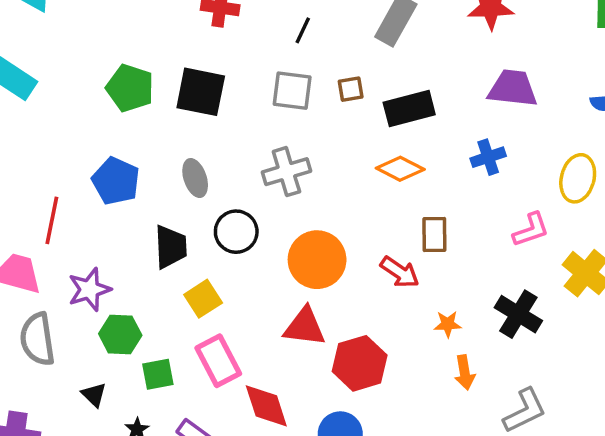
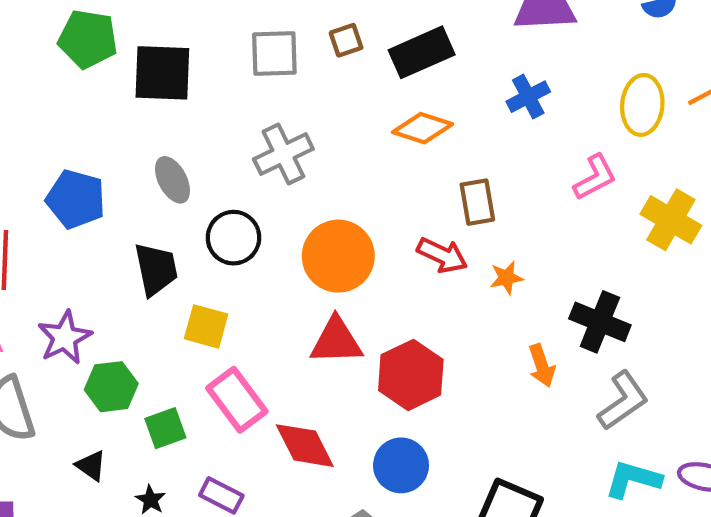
green pentagon: (130, 88) -> (88, 39), moved
yellow square: (203, 299) -> (206, 326), turned -33
black cross: (518, 314) -> (600, 322), moved
orange star: (448, 324) -> (506, 278), moved

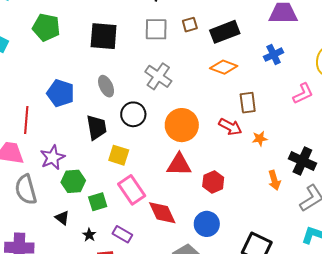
green pentagon: (88, 39) -> (46, 27), moved
gray cross: (283, 154) -> (158, 76), turned -32
red hexagon: (411, 375) -> (213, 182), size x0.7

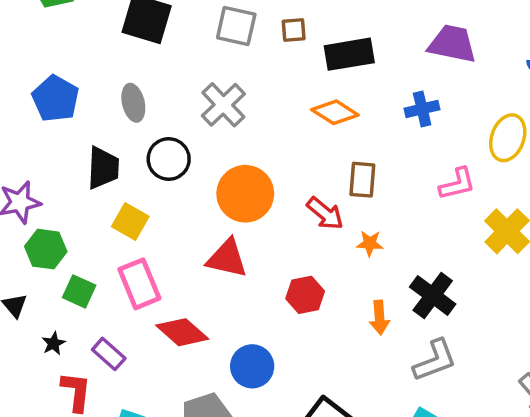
red hexagon: (213, 182) -> (305, 295), moved
green square: (98, 202) -> (79, 291), turned 30
red diamond: (162, 213) -> (182, 332), turned -36

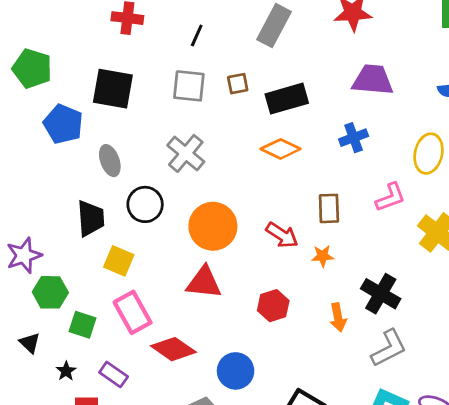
blue pentagon: (55, 99) -> (63, 124), moved
brown rectangle: (362, 180) -> (329, 208), moved

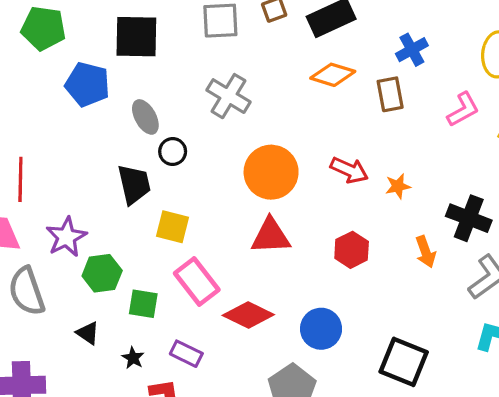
black circle: (145, 204) -> (173, 152), moved, size x0.7
brown rectangle: (329, 208) -> (390, 94), moved

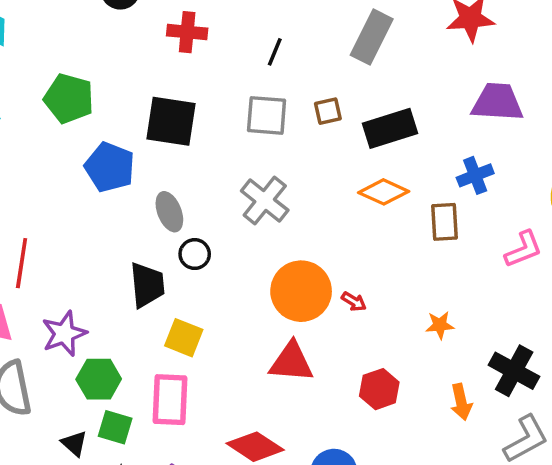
red arrow: (349, 170) -> (354, 302), moved, size x0.6
pink rectangle: (197, 281) -> (170, 400), moved, turned 33
green square: (143, 304) -> (115, 427), moved

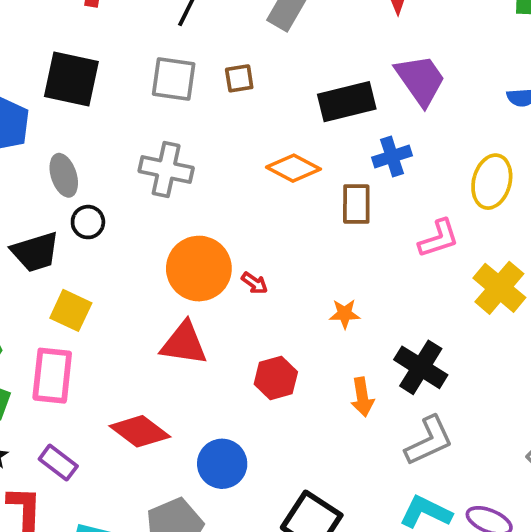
purple trapezoid: (497, 102) -> (420, 80), turned 48
black rectangle: (390, 128) -> (347, 102), moved
gray cross: (265, 200) -> (166, 170), turned -30
black trapezoid: (147, 285) -> (35, 252), turned 75

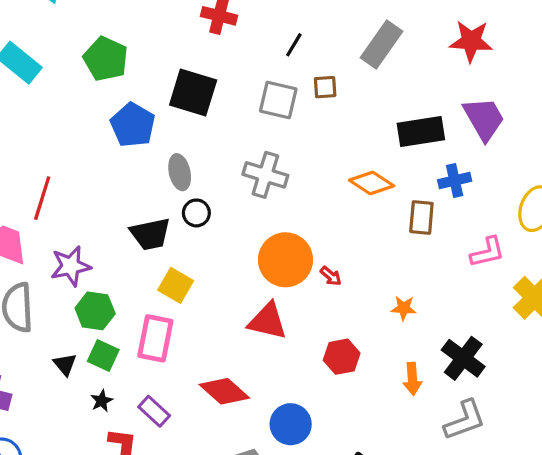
brown square: (239, 78) -> (325, 87), moved

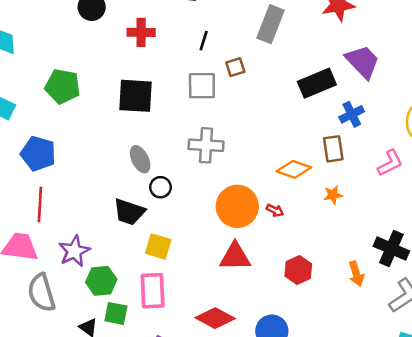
blue pentagon: (133, 125) -> (38, 154), moved
orange diamond: (372, 183) -> (294, 169), moved
black trapezoid: (150, 234) -> (129, 212), turned 44
orange star: (404, 308) -> (333, 195), moved

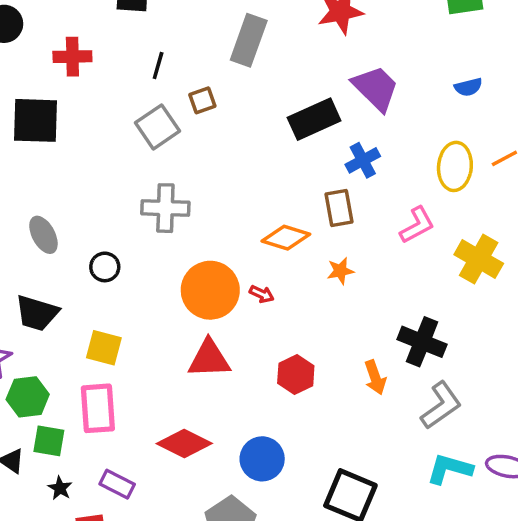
gray square: (202, 86) -> (158, 127), turned -32
black square: (135, 96) -> (35, 120), moved
gray ellipse: (140, 159) -> (43, 235), moved
black trapezoid: (129, 212) -> (37, 313), moved

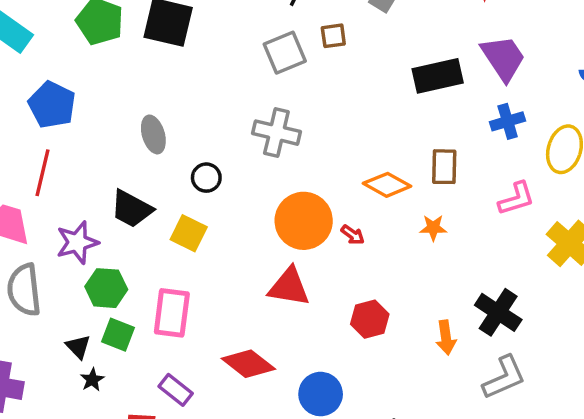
blue cross: (363, 160) -> (508, 121), moved
yellow square: (104, 348) -> (189, 233), moved
black star: (60, 488) -> (92, 380), moved

